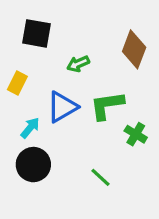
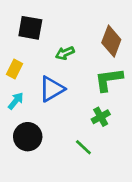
green L-shape: (107, 105) -> (109, 80), moved
cyan arrow: (30, 128) -> (16, 101), moved
green cross: (136, 134) -> (101, 117), moved, turned 30

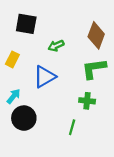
cyan arrow: (16, 101) -> (14, 96), moved
green cross: (101, 117) -> (87, 101), turned 35
green line: (83, 147) -> (72, 127), turned 63

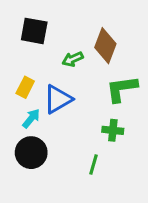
brown diamond: (96, 35) -> (105, 46), moved
yellow rectangle: (12, 59) -> (25, 87), moved
cyan arrow: (14, 96) -> (31, 118), moved

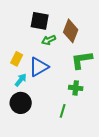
black square: (34, 31) -> (40, 21), moved

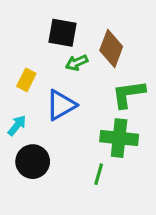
yellow rectangle: (17, 59) -> (26, 80), moved
cyan arrow: (21, 80) -> (17, 125), moved
green cross: (76, 88) -> (119, 138), size x1.6

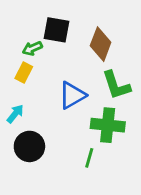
green arrow: (77, 63) -> (32, 48), moved
green L-shape: (128, 94) -> (116, 85), turned -100
blue triangle: (61, 105) -> (72, 95), moved

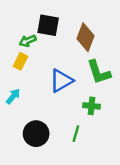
green cross: (108, 125) -> (92, 106), size x0.6
black circle: (29, 146) -> (36, 134), moved

